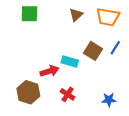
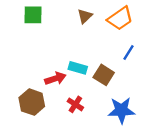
orange trapezoid: (108, 17) -> (120, 18), turned -45
brown square: (93, 51) -> (104, 75), moved
blue star: (109, 100) -> (121, 110), size x1.6

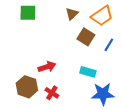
cyan rectangle: (78, 68) -> (88, 72), moved
brown square: (104, 75) -> (86, 37), moved
red cross: (75, 104) -> (52, 93), moved

